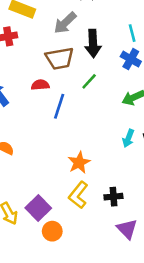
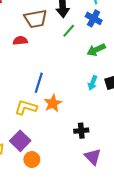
green line: (89, 81) -> (69, 31), moved
blue line: (59, 106) -> (39, 83), moved
yellow L-shape: (78, 195) -> (26, 107), moved, turned 70

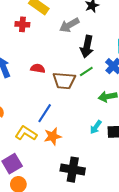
brown trapezoid: (36, 19) -> (64, 81), moved
black cross: (81, 131) -> (73, 170), size x1.6

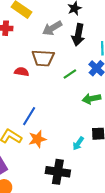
black arrow: (87, 47) -> (78, 35), moved
brown trapezoid: (64, 81) -> (43, 58), moved
cyan arrow: (96, 127) -> (78, 143), moved

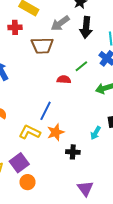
brown trapezoid: (43, 58) -> (42, 46), moved
red semicircle: (22, 72) -> (64, 80), moved
black cross: (58, 172) -> (73, 152), moved, size x0.6

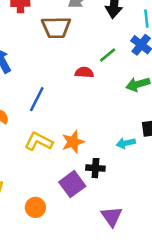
blue line: (46, 111) -> (37, 99), moved
cyan arrow: (96, 133) -> (126, 143), turned 48
purple square: (19, 163) -> (72, 184), moved

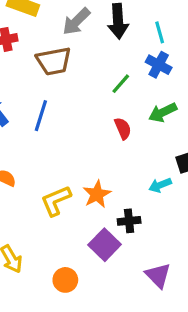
red semicircle: (84, 72) -> (123, 128), moved, turned 72
blue line: (37, 99) -> (41, 116), moved
yellow L-shape: (39, 141) -> (56, 201), turned -40

